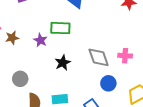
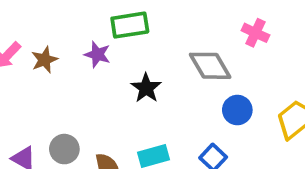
pink cross: (125, 56) -> (255, 33), moved, turned 32
gray circle: (20, 79) -> (64, 149), moved

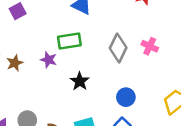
gray diamond: (210, 66) -> (118, 48), moved, turned 56
blue circle: (237, 110) -> (126, 97), moved

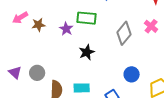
pink cross: (150, 46) -> (151, 26), moved
blue circle: (126, 97) -> (132, 74), moved

